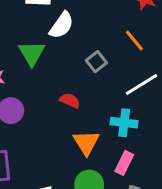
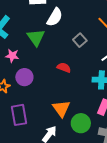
orange triangle: (86, 142) -> (61, 108), moved

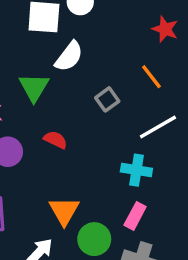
red semicircle: (64, 68) -> (55, 140), moved

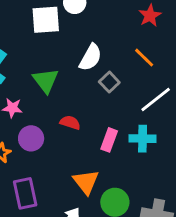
red star: (165, 29) -> (150, 16), turned 30
white semicircle: (69, 56) -> (91, 57), moved
pink rectangle: (135, 216) -> (109, 140), moved

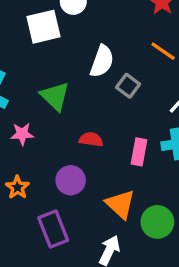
purple circle: (31, 138) -> (71, 180), moved

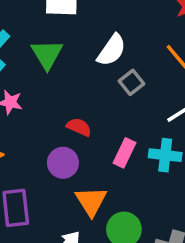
green triangle: (55, 96) -> (47, 54), moved
purple circle: (71, 180) -> (63, 163), moved

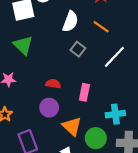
white semicircle: (112, 50) -> (70, 21), moved
cyan cross: (165, 155) -> (115, 114), moved

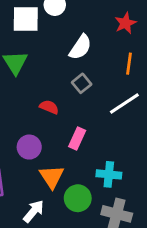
orange line: (101, 27) -> (129, 64), moved, turned 49
red semicircle: (53, 84) -> (49, 107), moved

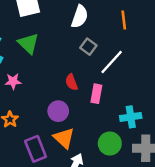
white line: (124, 104) -> (112, 62), moved
red semicircle: (49, 107) -> (71, 82), moved, turned -119
orange triangle: (52, 177) -> (64, 138), moved

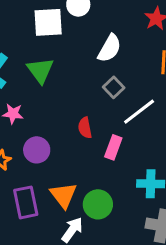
purple circle: (58, 111) -> (37, 150), moved
green circle: (110, 144) -> (98, 204), moved

